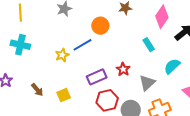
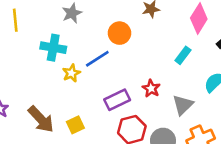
cyan cross: (20, 45) -> (53, 48), moved
cyan rectangle: (149, 45) -> (183, 55), turned 72
brown arrow: (37, 90) -> (41, 119), size x1.6

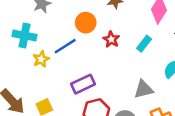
red star: (151, 89) -> (111, 39), moved
gray triangle: (183, 105) -> (144, 89), turned 30

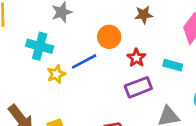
cyan rectangle: (144, 44) -> (173, 65), turned 63
purple rectangle: (83, 84) -> (138, 87), moved

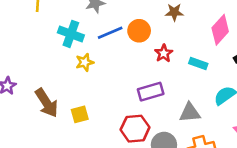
blue line: (84, 61) -> (110, 33), moved
purple rectangle: (138, 87) -> (151, 92), moved

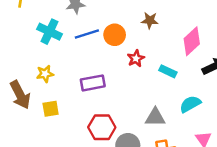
yellow star: (85, 62) -> (45, 74), moved
purple rectangle: (151, 92) -> (93, 83), moved

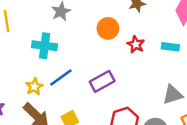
blue line: (87, 34) -> (61, 78), moved
yellow star: (45, 74) -> (34, 87), moved

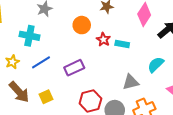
cyan rectangle: (170, 47) -> (122, 44), moved
yellow star: (34, 87) -> (12, 62), moved

